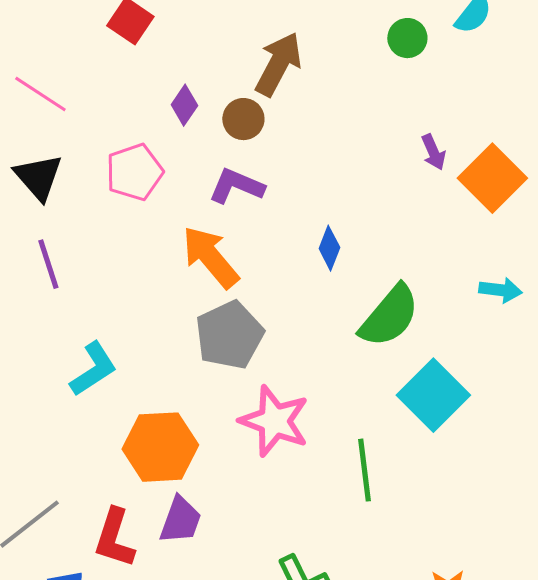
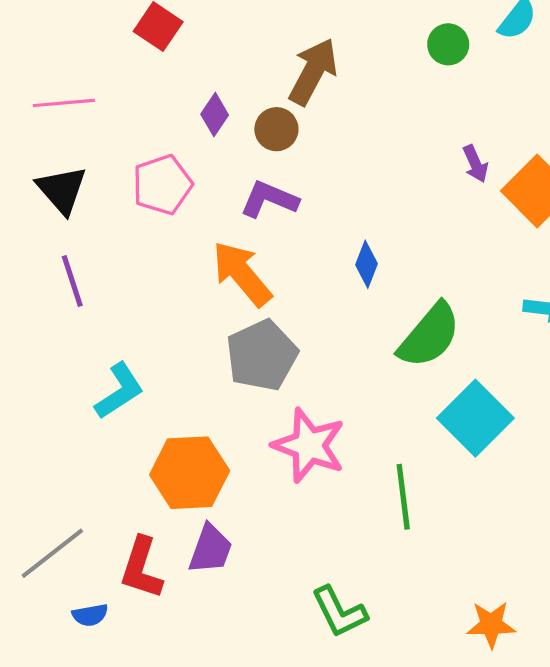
pink line: (40, 94) -> (64, 103), turned -38

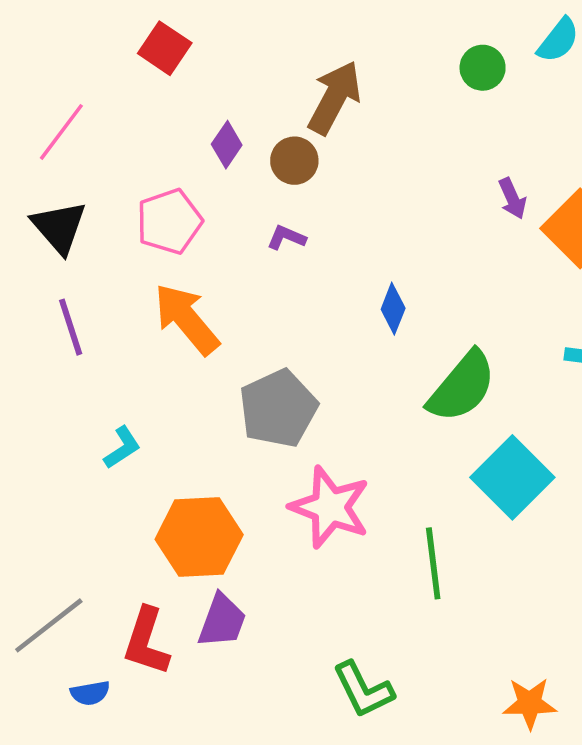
pink line: (64, 103) -> (61, 132), turned -48
purple L-shape: (269, 199) -> (286, 238), size x0.6
orange arrow: (242, 274) -> (186, 319), moved
cyan L-shape: (119, 391) -> (122, 448), size x0.7

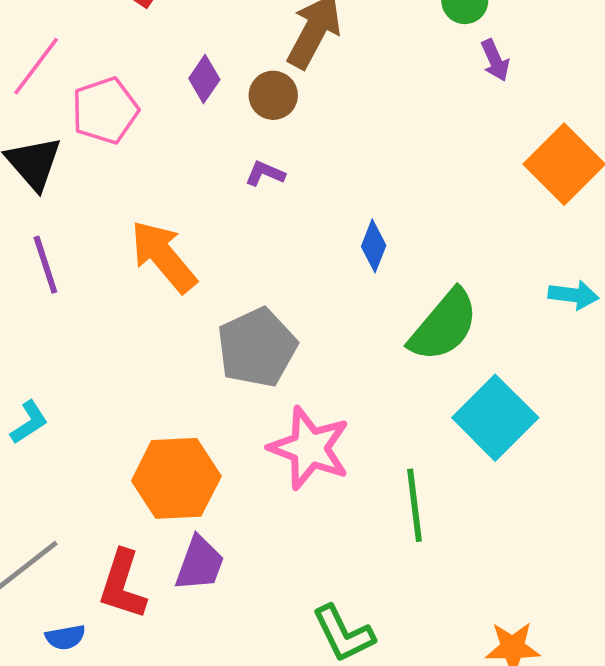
purple arrow: (512, 199) -> (495, 60), moved
pink pentagon: (169, 221) -> (105, 110), moved
cyan L-shape: (122, 448) -> (29, 422), moved

